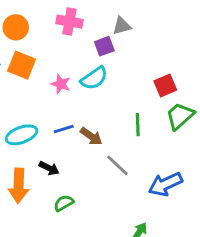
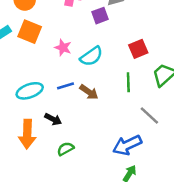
cyan semicircle: (94, 78) -> (91, 56), moved
red square: (165, 85) -> (138, 49), moved
gray line: (117, 165) -> (149, 116), moved
blue arrow: (165, 184) -> (127, 145), moved

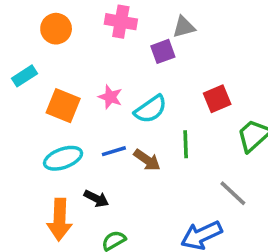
orange square: (30, 32) -> (63, 106), moved
green line: (128, 82) -> (186, 144), moved

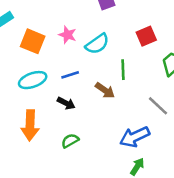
brown arrow: (147, 160) -> (105, 90), moved
black arrow: (96, 199) -> (66, 103), moved

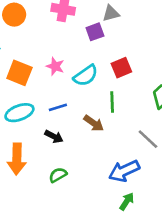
red square: (146, 36) -> (121, 68), moved

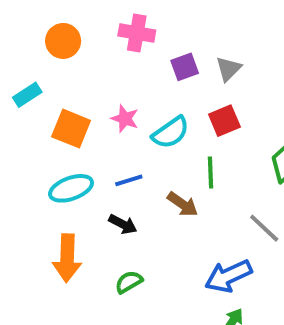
gray triangle: (111, 13) -> (228, 69), moved, turned -30

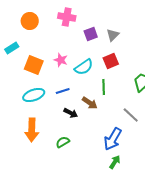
black arrow: (123, 224) -> (71, 113), moved
blue arrow: (228, 276) -> (113, 139), turned -35

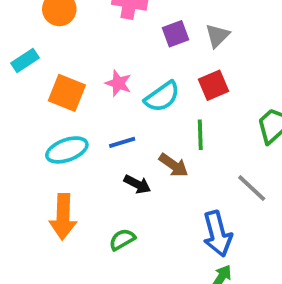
blue arrow: (113, 139) -> (217, 234), turned -45

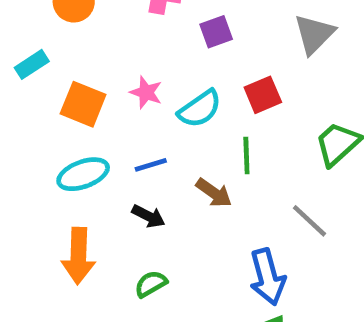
gray triangle: (217, 36) -> (314, 34), moved, size x1.4
black arrow: (137, 184) -> (148, 216), moved

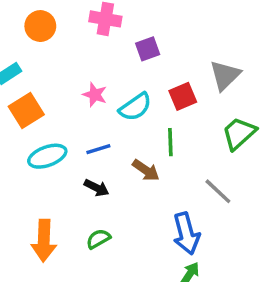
gray triangle: (314, 34) -> (225, 75), moved
orange square: (83, 104) -> (26, 110), moved, turned 36
orange arrow: (78, 256) -> (44, 241), moved

